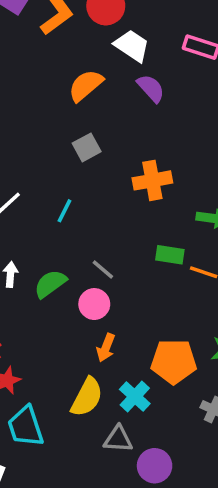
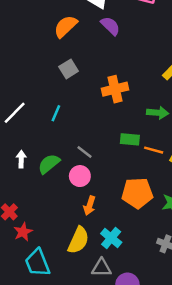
orange pentagon: (174, 361) -> (137, 193), moved

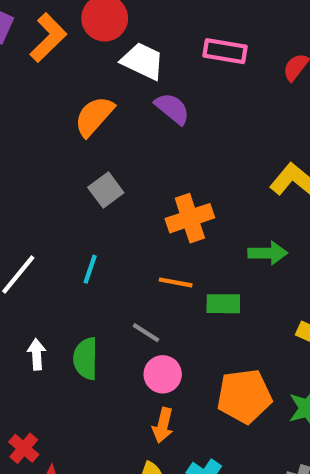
orange line: (154, 150) -> (176, 282), moved
green semicircle: (49, 164) -> (86, 359), turned -45
pink circle: (80, 176) -> (163, 374), moved

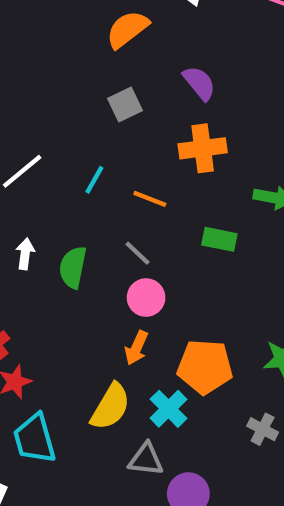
purple semicircle: (172, 109) -> (199, 83), moved
orange line: (176, 282) -> (150, 199), moved
orange pentagon: (244, 396) -> (205, 367), moved

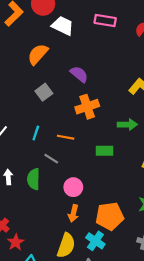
gray line: (137, 253) -> (51, 159), moved

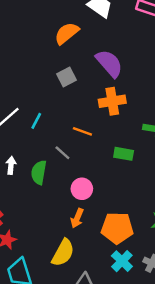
purple semicircle: (79, 74) -> (109, 63), size x1.4
cyan line: (36, 133) -> (36, 121), moved
cyan cross: (95, 241) -> (122, 261), moved

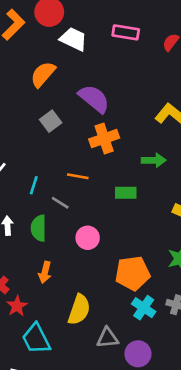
cyan line: (36, 121) -> (34, 185), moved
orange arrow: (77, 218) -> (45, 272), moved

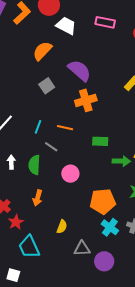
green arrow: (154, 160) -> (121, 161), moved
cyan line: (34, 185) -> (38, 127), moved
yellow semicircle: (79, 310) -> (62, 227), size x0.6

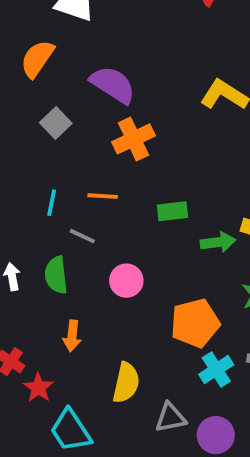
yellow semicircle: (62, 227) -> (126, 383), size x1.5
cyan cross: (110, 227) -> (216, 370), turned 30

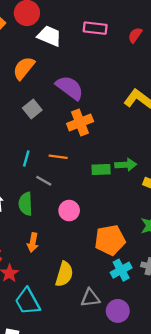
green arrow: (218, 242) -> (126, 165), moved

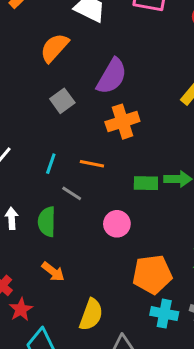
purple semicircle: (70, 88) -> (112, 76), turned 80
pink circle: (69, 211) -> (117, 224), moved
orange arrow: (33, 243) -> (53, 272), turned -66
cyan cross: (121, 270) -> (164, 314), turned 36

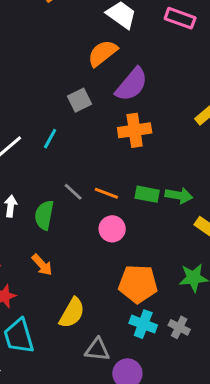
orange semicircle: (54, 48) -> (103, 53), moved
cyan line: (51, 164) -> (50, 139), moved
orange line: (92, 164) -> (106, 193), moved

